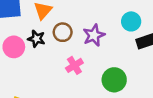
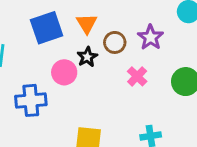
black star: (36, 39) -> (87, 57), turned -30

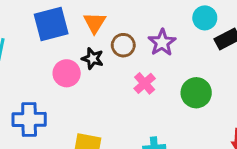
black star: (87, 57) -> (93, 59), turned -30
blue cross: (31, 100) -> (29, 119), moved

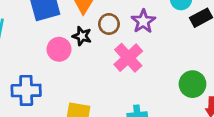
pink cross: (145, 83) -> (128, 58), size x1.5
green circle: (196, 93) -> (192, 84), moved

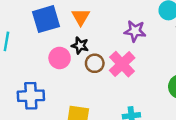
purple star: (143, 21) -> (135, 31), turned -30
brown circle: (109, 24) -> (95, 63), moved

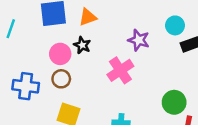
orange triangle: (81, 17) -> (88, 17), turned 30
brown circle: (95, 63) -> (61, 79), moved

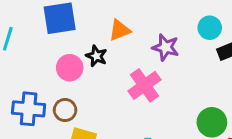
orange triangle: (88, 17) -> (120, 30), moved
brown circle: (61, 79) -> (65, 110), moved

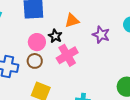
pink cross: (145, 85) -> (67, 55), moved
brown circle: (65, 110) -> (35, 61), moved

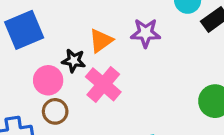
orange triangle: (72, 21) -> (101, 41), moved

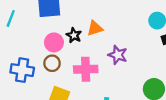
purple star: (146, 33) -> (118, 55), moved
pink cross: (103, 84) -> (86, 69), moved, turned 30

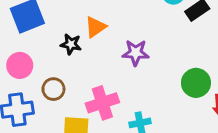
pink circle: (54, 42) -> (20, 65), moved
pink cross: (86, 69) -> (102, 103), moved

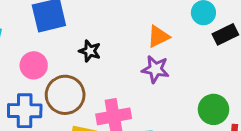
orange triangle: (96, 27) -> (158, 36), moved
brown circle: (53, 89) -> (65, 95), size x1.6

